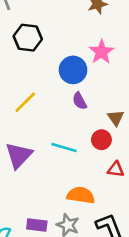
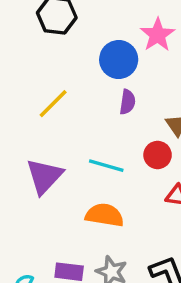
purple semicircle: (79, 101) -> (127, 102), turned -144
orange semicircle: (81, 195) -> (104, 215), moved

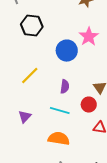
purple semicircle: (127, 102) -> (65, 87), moved
purple triangle: (44, 176) -> (25, 117), size x0.6

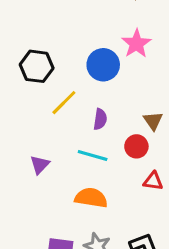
black hexagon: (32, 26) -> (37, 66), moved
yellow line: (30, 76) -> (64, 103), moved

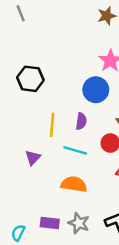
blue circle: (103, 65) -> (96, 90), moved
yellow line: (64, 103) -> (52, 125), moved, turned -40

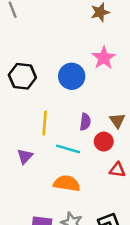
blue circle: (96, 90) -> (72, 76), moved
purple semicircle: (81, 121) -> (85, 122), moved

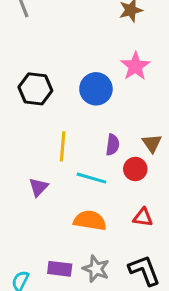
red triangle: (117, 170) -> (143, 217), moved

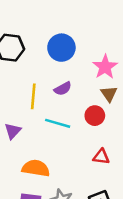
pink star: (135, 66) -> (105, 67), moved
purple semicircle: (113, 145) -> (63, 89), moved, turned 54
orange semicircle: (90, 220) -> (36, 168), moved

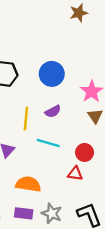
red circle: (95, 116) -> (85, 152), moved
red triangle: (101, 157) -> (75, 174), moved

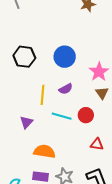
red circle: (85, 152) -> (86, 115), moved
red triangle: (75, 174) -> (97, 144), moved

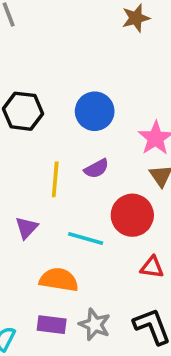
red circle: (86, 115) -> (132, 215), size x1.5
cyan line: (62, 116) -> (86, 239), moved

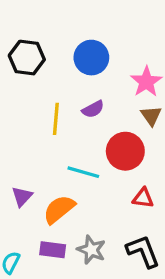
purple triangle: (27, 228) -> (22, 196), moved
orange semicircle: (59, 280) -> (59, 209), turned -48

